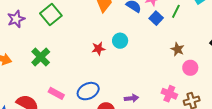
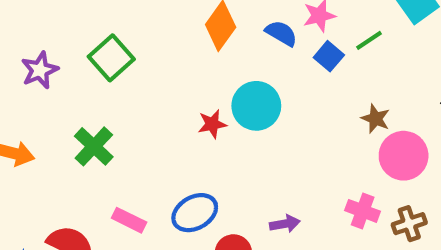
green line: (176, 11) -> (369, 40), turned 32
cyan circle: (120, 41) -> (256, 106), size x1.5
pink circle: (190, 68) -> (404, 156), size x1.5

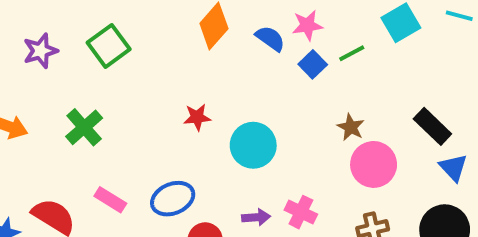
cyan circle: (256, 106) -> (253, 145), moved
pink cross: (363, 211) -> (301, 212), moved

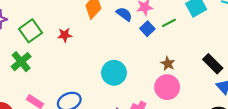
green square: (109, 46) -> (31, 31), moved
red star: (197, 117) -> (65, 35), moved
pink circle: (374, 164) -> (167, 87), moved

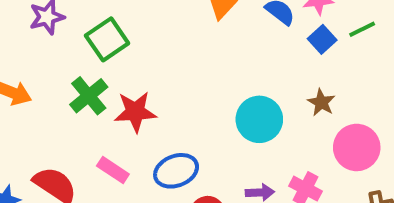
red star: (65, 35) -> (135, 112), moved, size x1.5
brown star: (168, 64) -> (321, 102), moved

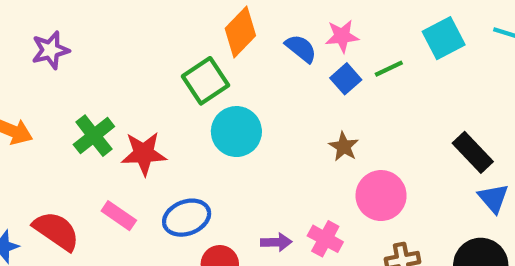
green square: (107, 39) -> (206, 81), moved
cyan circle: (259, 119) -> (236, 132), moved

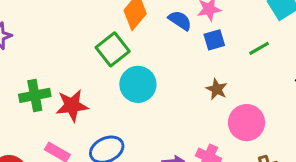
green line: (389, 69) -> (259, 48), moved
blue square: (346, 79) -> (214, 40), turned 30
green cross: (94, 136) -> (35, 95), turned 32

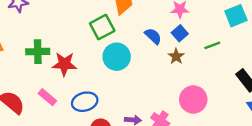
blue semicircle: (180, 20) -> (153, 36), moved
blue square: (214, 40) -> (180, 33), turned -35
brown star: (217, 89) -> (176, 56), moved

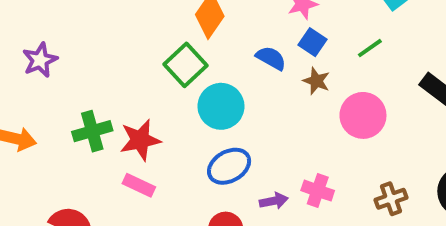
pink rectangle: (47, 97) -> (139, 185), moved
pink circle: (193, 99) -> (363, 115), moved
blue ellipse: (85, 102) -> (229, 166), moved

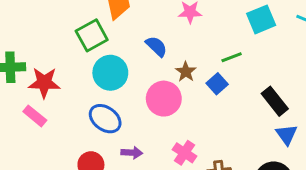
blue square: (312, 42) -> (217, 84), moved
pink circle: (363, 115) -> (164, 99), moved
blue ellipse: (229, 166) -> (105, 119), turned 52
pink cross: (318, 191) -> (184, 153), moved

